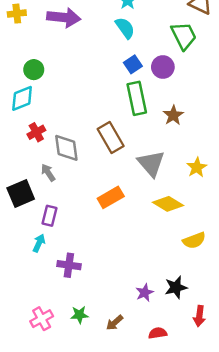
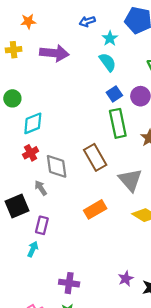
green circle: (34, 70) -> (12, 98), moved
cyan diamond: (22, 98) -> (33, 123), moved
purple cross: (69, 265) -> (69, 283), moved
purple star: (145, 293) -> (126, 279), moved

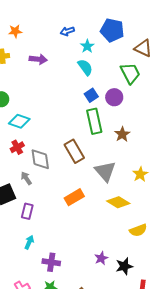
purple arrow: (54, 53) -> (38, 59), size x0.7
cyan diamond: (33, 123) -> (19, 121), turned 40
cyan arrow: (33, 249) -> (29, 242), moved

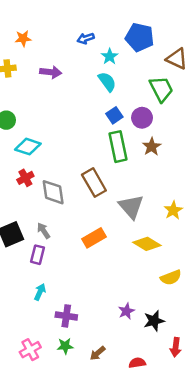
brown star: (122, 134) -> (152, 147), moved
gray arrow: (26, 178) -> (43, 231), moved

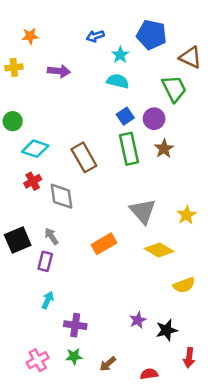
cyan semicircle: (107, 82) -> (118, 81), turned -40
brown rectangle: (94, 183) -> (84, 157), moved

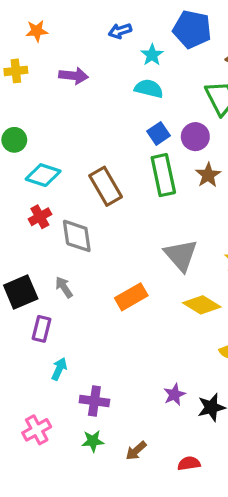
purple rectangle: (45, 261) -> (42, 329), moved
pink cross: (38, 360) -> (37, 430), moved

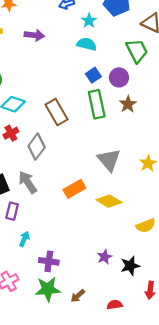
gray diamond: (77, 236) -> (37, 147), turned 45
gray arrow: (64, 287) -> (28, 182), size x1.5
yellow diamond: (202, 305) -> (109, 201), moved
green star: (93, 441) -> (48, 289), size x1.6

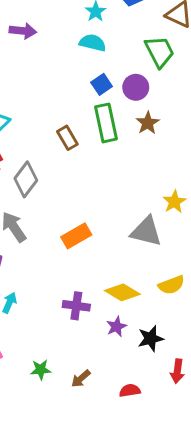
brown rectangle: (57, 112) -> (67, 138), moved, size x0.7
gray triangle: (109, 160) -> (146, 231), moved, turned -35
yellow diamond: (109, 201) -> (122, 292), moved
purple cross: (49, 261) -> (76, 306), moved
green star: (48, 289) -> (41, 370), size x0.6

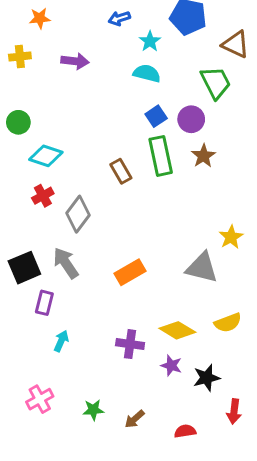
purple star: (116, 327) -> (171, 365), turned -30

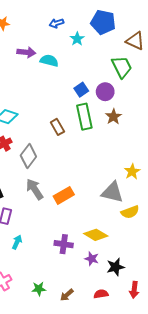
cyan semicircle: (147, 73) -> (49, 61), moved
gray arrow: (66, 263) -> (35, 189), moved
yellow semicircle: (228, 323) -> (130, 212), moved
red semicircle: (185, 431) -> (101, 294), moved

